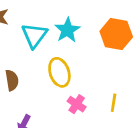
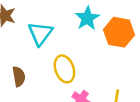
cyan star: (67, 30) -> (87, 18), moved

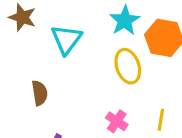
yellow ellipse: (64, 69) -> (128, 66), moved

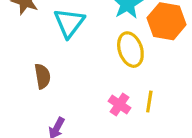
yellow line: (161, 120) -> (149, 101), moved

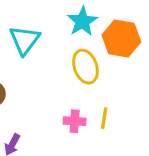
pink cross: (119, 105) -> (75, 121), turned -30

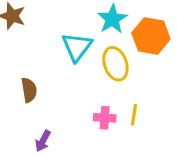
cyan triangle: (25, 40) -> (77, 47), moved

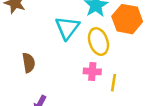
pink cross: (105, 118) -> (92, 71), moved

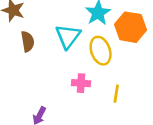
brown semicircle: (29, 63) -> (28, 42), moved
pink cross: (92, 71) -> (81, 83), moved

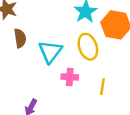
cyan triangle: (68, 36) -> (50, 52), moved

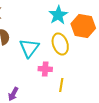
yellow line: (102, 87) -> (61, 85), moved

